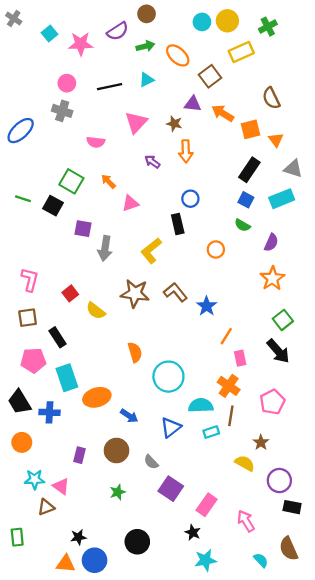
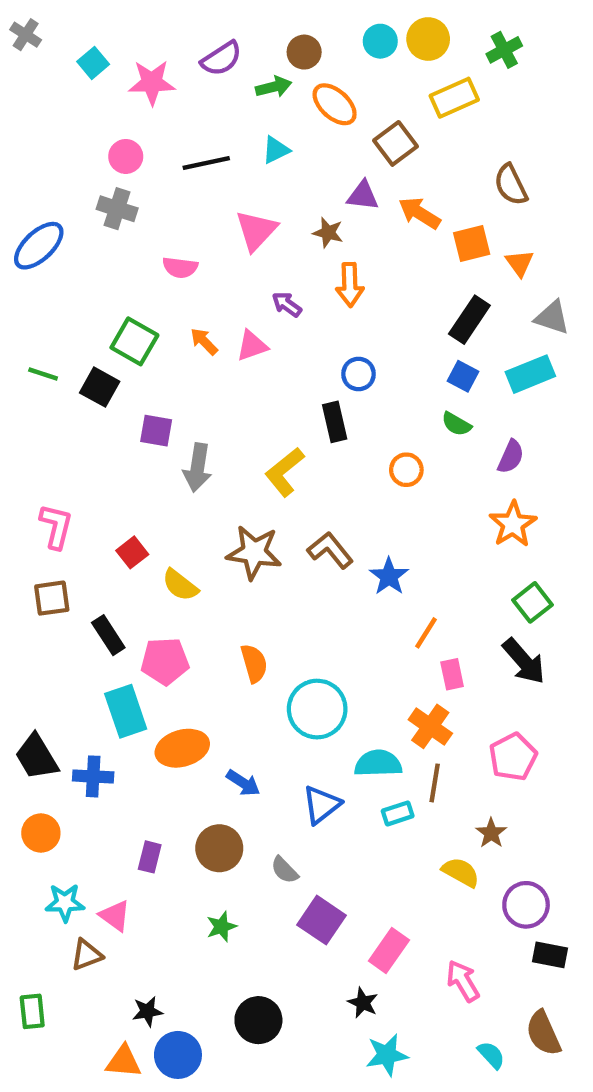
brown circle: (147, 14) -> (304, 52), moved
pink triangle: (130, 203) -> (252, 346), moved
pink pentagon: (33, 360) -> (165, 661), moved

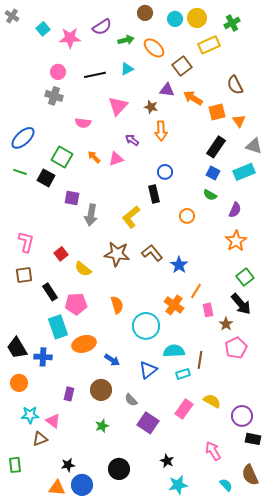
brown circle: (304, 52) -> (145, 13), moved
blue ellipse: (39, 246) -> (23, 138), moved
orange cross: (430, 726) -> (174, 305), moved
brown star: (491, 833) -> (226, 324), moved
pink rectangle: (389, 950) -> (184, 409), moved

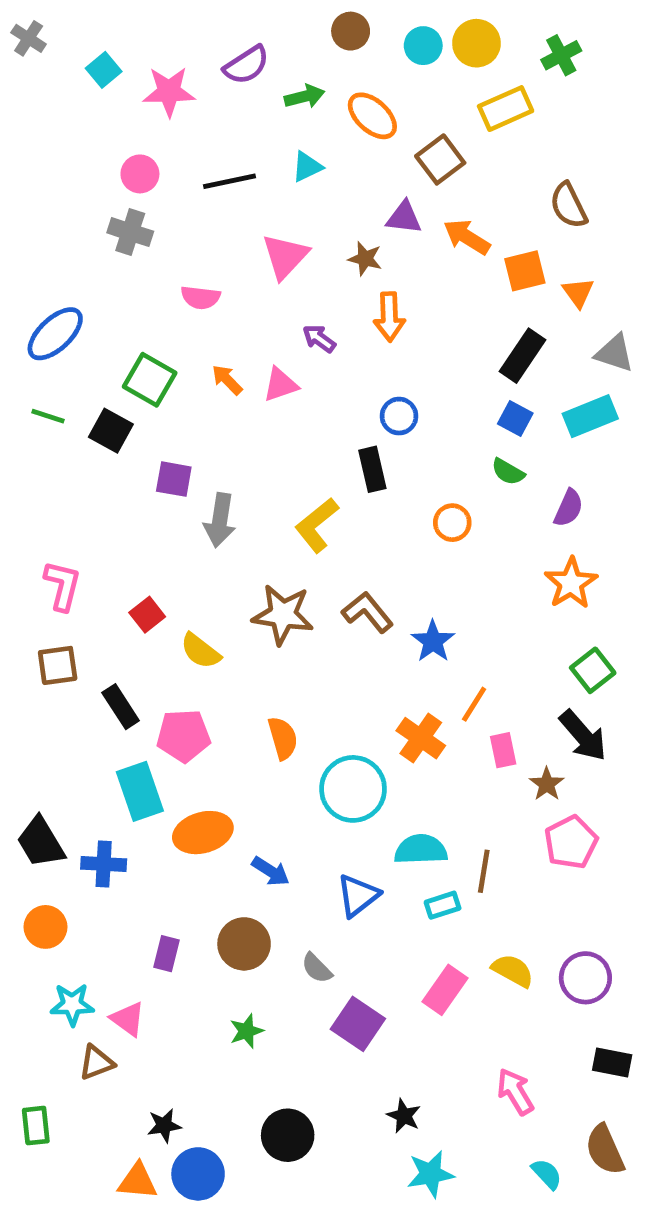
purple circle: (242, 416) -> (585, 978), moved

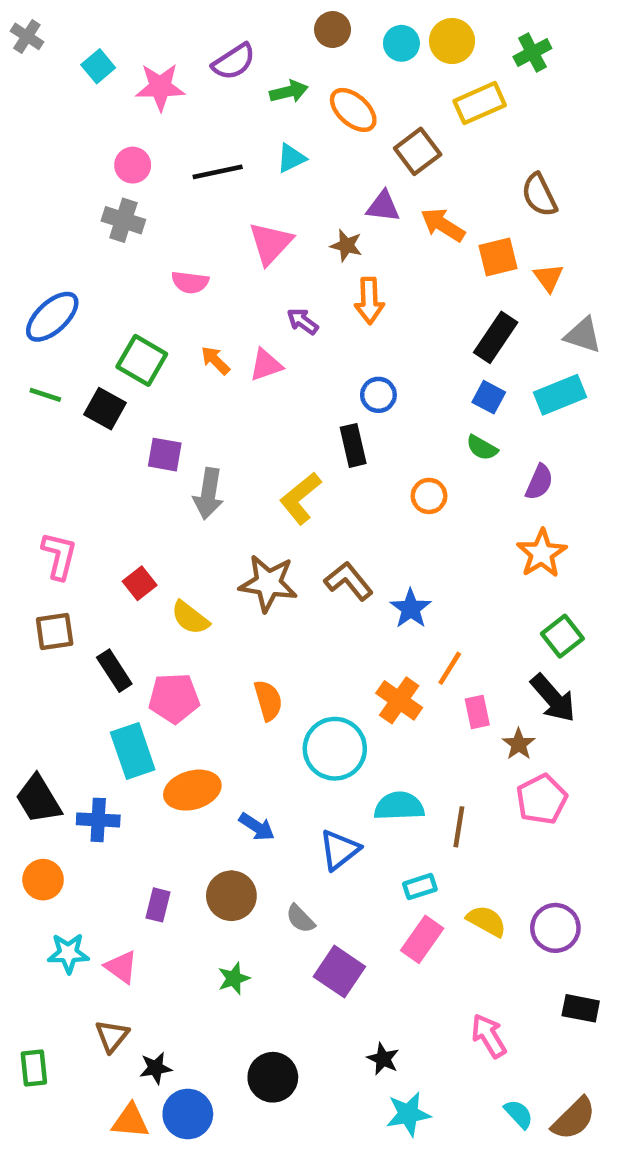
cyan rectangle: (443, 905) -> (420, 887), moved
brown triangle: (96, 1063) -> (112, 1036), moved, turned -30
brown semicircle: (605, 1150) -> (574, 1119), moved, turned -111

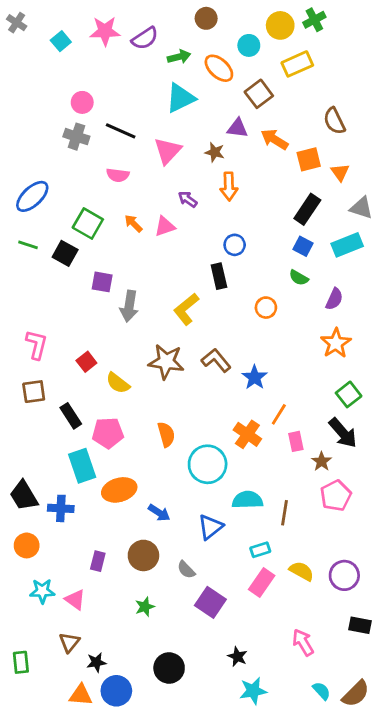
cyan circle: (401, 43) -> (249, 45), moved
green cross: (532, 53) -> (314, 20), moved
pink star: (160, 87) -> (105, 31), moved
cyan triangle: (291, 158) -> (180, 98), size x1.6
black line: (218, 172) -> (121, 131), moved, turned 36

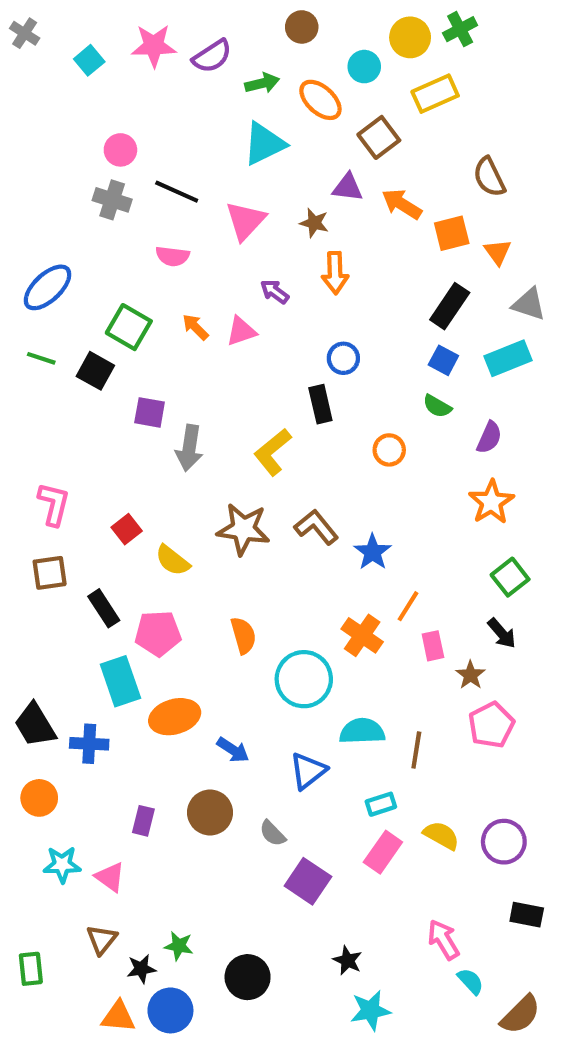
black arrow: (343, 433) -> (502, 633), size x0.7
green star: (145, 607) -> (179, 946), moved, turned 30
cyan semicircle: (322, 691) -> (470, 981), moved

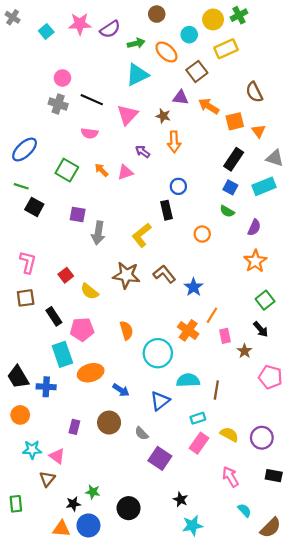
black square: (95, 371) -> (34, 207), moved
pink pentagon: (491, 725) -> (270, 377), moved, turned -30
brown triangle: (102, 940) -> (47, 479), moved
pink arrow: (443, 940) -> (230, 477), moved

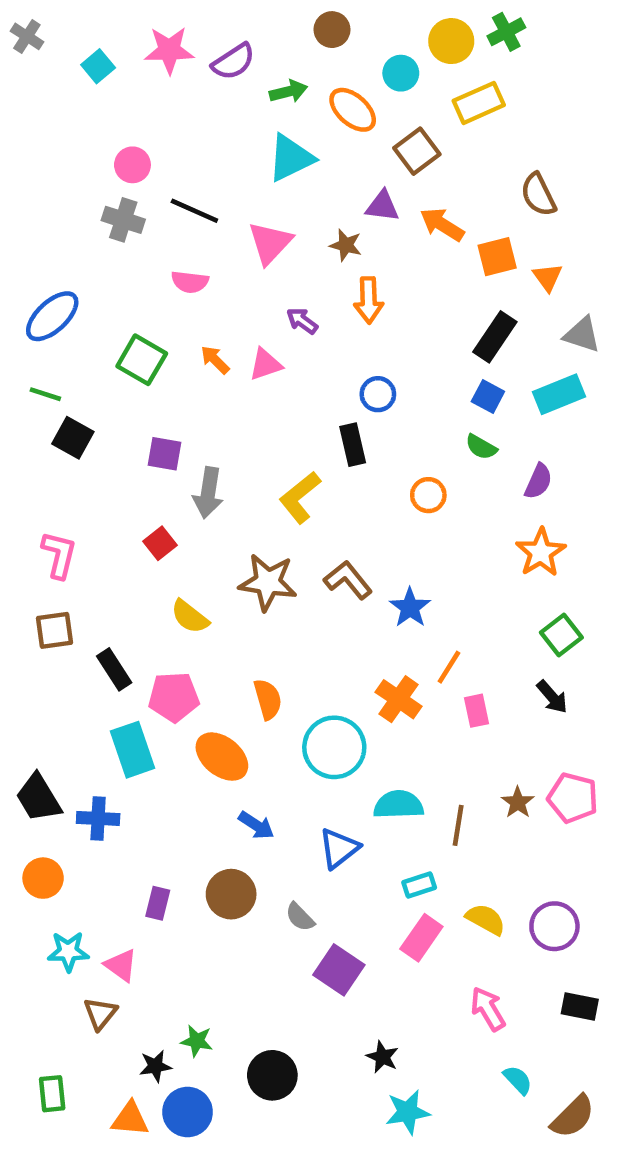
red square: (66, 275) -> (160, 543), moved
brown star: (244, 351) -> (518, 802), moved
orange ellipse: (91, 373) -> (222, 757), moved, turned 55
green rectangle: (16, 504) -> (52, 1094), moved

